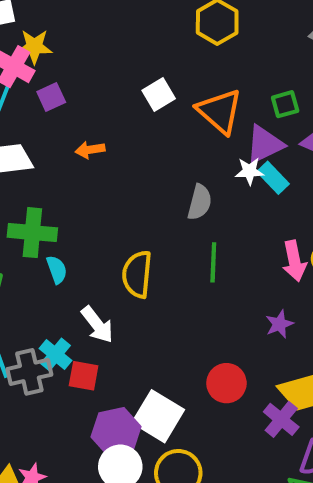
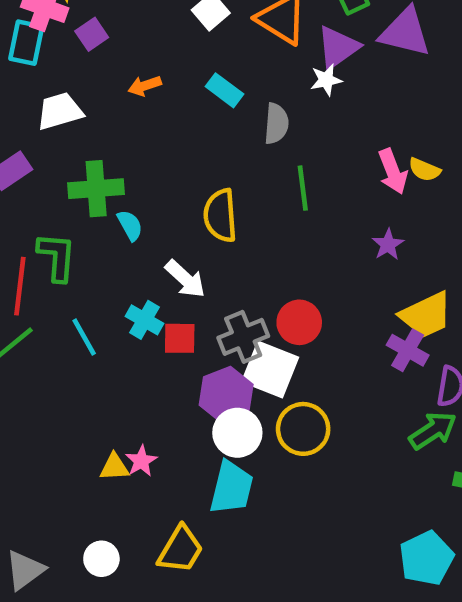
cyan rectangle: (273, 178) -> (224, 90), moved
gray cross: (29, 372) -> (243, 337), moved
red circle: (226, 383) -> (299, 322), moved

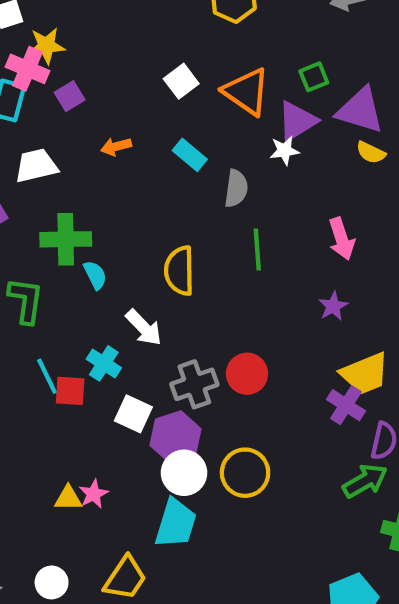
yellow semicircle: (424, 170) -> (371, 152), moved
red square: (180, 338) -> (70, 391), moved
white square: (270, 369) -> (133, 414), moved, size x0.7

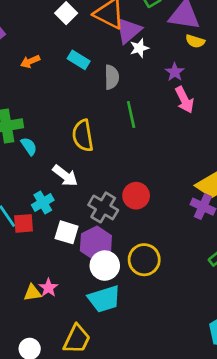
purple triangle: (297, 121) -> (128, 30), moved
purple star: (333, 306) -> (175, 72), moved
cyan cross: (104, 363) -> (43, 203), turned 35
gray cross: (194, 384) -> (103, 207), turned -32
cyan trapezoid: (176, 523) -> (104, 299), turned 64

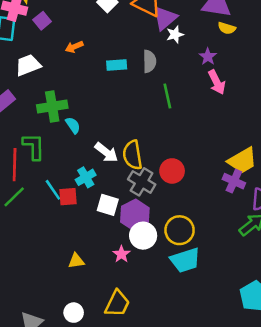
cyan rectangle: (79, 60) -> (117, 65), moved, turned -36
yellow semicircle: (83, 136) -> (132, 155), moved
pink star: (48, 288) -> (121, 254), moved
cyan trapezoid: (104, 299) -> (185, 260), moved

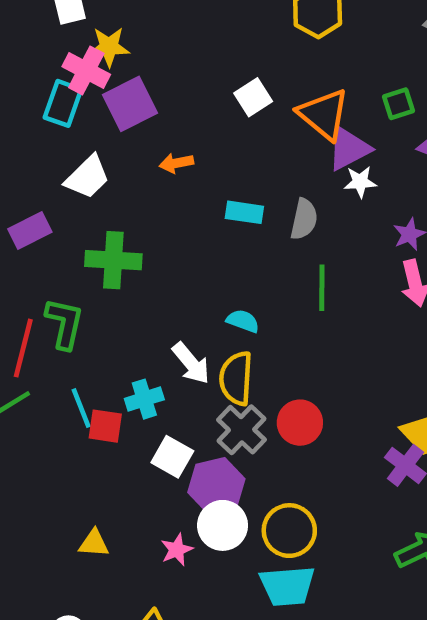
purple square: (42, 21) -> (130, 104), size x1.6
white trapezoid: (28, 65) -> (87, 177), turned 144
cyan semicircle: (73, 125) -> (243, 321), moved, turned -48

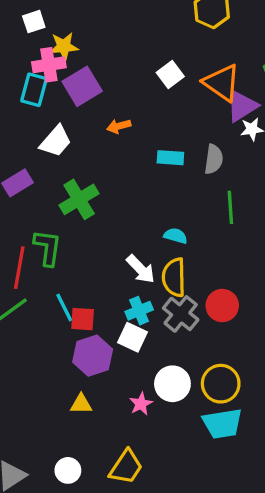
pink cross: (86, 70) -> (49, 65), turned -32
green cross: (113, 260) -> (79, 199), turned -30
cyan cross: (144, 399) -> (139, 311), moved
purple hexagon: (216, 486) -> (93, 356), moved

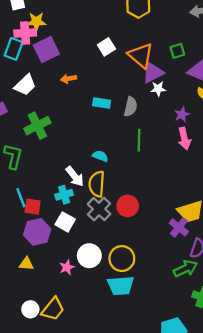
cyan cross: (139, 311) -> (64, 195), moved
white circle: (68, 470) -> (30, 309), moved

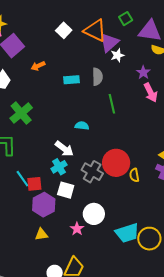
yellow semicircle: (97, 184) -> (134, 175), moved, size x0.6
red circle: (128, 206) -> (116, 163), size x1.4
yellow circle: (122, 259) -> (149, 239), moved

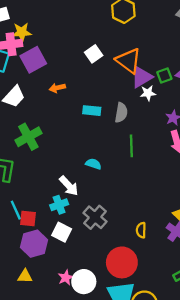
green square: (126, 19) -> (164, 75), moved
red circle: (116, 163) -> (122, 262), moved
white circle: (94, 214) -> (84, 282), moved

